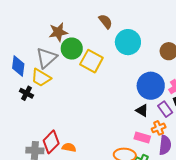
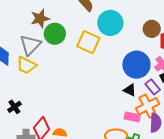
yellow square: (91, 61) -> (88, 42), moved
black cross: (26, 93) -> (14, 107), moved, turned 32
orange cross: (159, 128) -> (148, 106), size x1.6

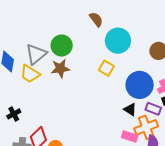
brown star: (40, 18) -> (60, 68), moved
yellow square: (88, 42) -> (106, 68), moved, size x0.7
purple rectangle: (153, 87) -> (153, 109), turned -35

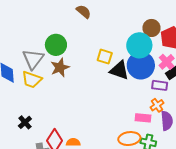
cyan circle: (118, 41) -> (139, 45), moved
black triangle: (130, 109) -> (119, 70), moved, size x1.5
orange cross: (146, 127) -> (157, 105), size x0.6

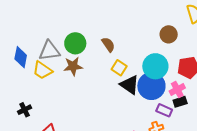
brown semicircle: (84, 12) -> (108, 45), moved
brown circle: (151, 28) -> (169, 34), moved
gray triangle: (33, 59) -> (49, 51), turned 30

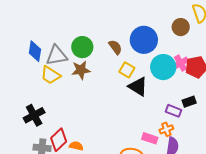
brown circle: (169, 34) -> (181, 27), moved
blue diamond: (21, 57) -> (35, 51), moved
blue circle: (151, 86) -> (144, 40), moved
pink cross: (177, 89) -> (180, 63), moved
black cross: (25, 110) -> (34, 115), size x1.5

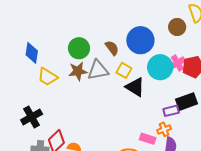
gray triangle: (57, 56) -> (98, 70), moved
black rectangle: (189, 102) -> (187, 102), size x1.5
purple rectangle: (174, 111) -> (171, 111), turned -35

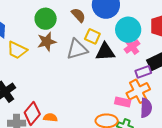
pink cross: (177, 63) -> (132, 46), moved
gray triangle: (98, 70) -> (77, 49), moved
black triangle: (135, 87) -> (105, 52), turned -30
orange cross: (164, 129) -> (138, 91), size x1.6

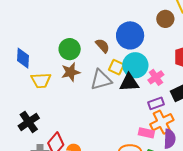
cyan circle: (128, 30) -> (135, 65), moved
yellow trapezoid: (17, 50) -> (41, 80), turned -30
purple rectangle: (143, 72) -> (156, 103), moved

